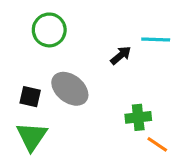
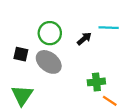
green circle: (49, 30) -> (50, 33), moved
black square: (30, 97) -> (21, 54), moved

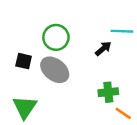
black arrow: (84, 39) -> (103, 49), moved

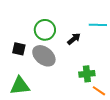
black arrow: (103, 49) -> (74, 39), moved
green triangle: (25, 107) -> (20, 86), turned 50

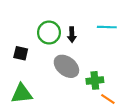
black arrow: (74, 39) -> (72, 35), moved, turned 128
gray ellipse: (44, 56) -> (66, 66), moved

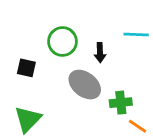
black arrow: (72, 35) -> (100, 53), moved
green triangle: (22, 94) -> (28, 119), turned -40

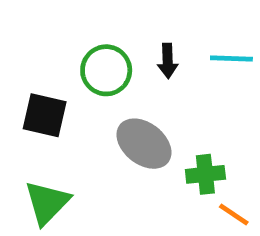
black arrow: (100, 53) -> (168, 61), moved
black square: (26, 68) -> (45, 115), size x1.4

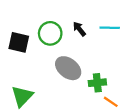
black arrow: (168, 61) -> (79, 29), turned 144
black square: (45, 115) -> (19, 42), moved

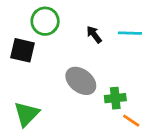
green circle: (50, 33) -> (45, 21), moved

